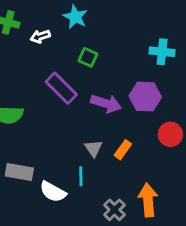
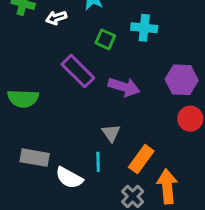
cyan cross: (162, 52) -> (144, 28), moved
purple hexagon: (145, 97) -> (182, 80), moved
orange rectangle: (123, 150) -> (141, 159), moved, size x1.4

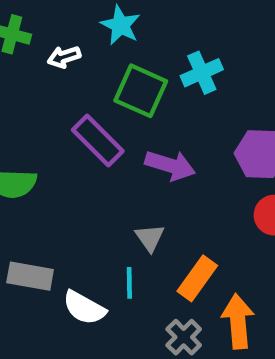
cyan cross: (144, 28) -> (202, 73), turned -30
green square: (105, 39) -> (141, 91), size x1.6

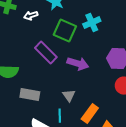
gray rectangle: (30, 276) -> (30, 95), moved

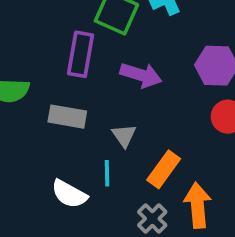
purple rectangle: (46, 53) -> (81, 54), turned 55
gray rectangle: (30, 95) -> (67, 117), moved

